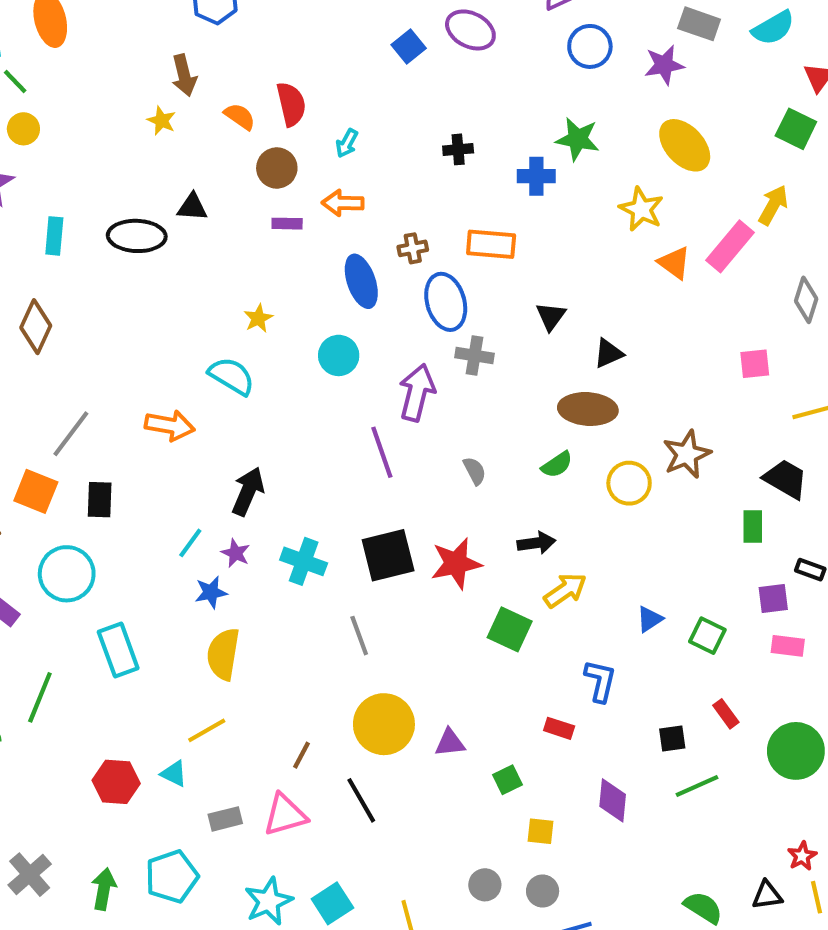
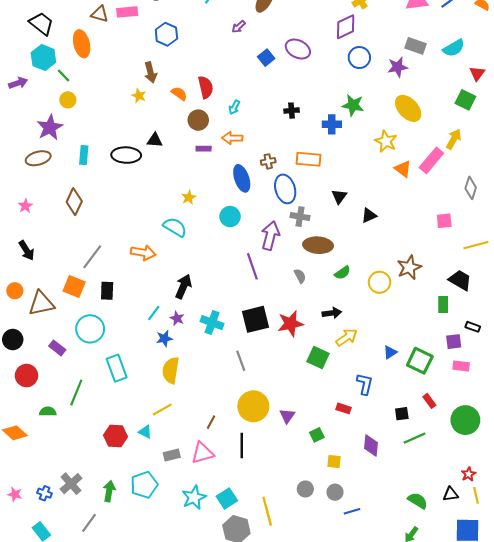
brown ellipse: (588, 409) -> (318, 245), moved
green square: (707, 636) -> (420, 361), size x1.4
purple triangle: (450, 743) -> (287, 416), turned -49
black line: (361, 800) -> (242, 446), turned 30

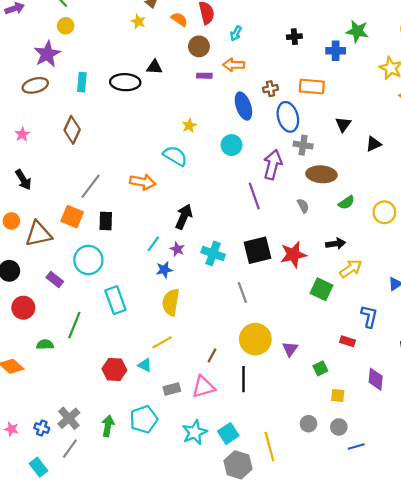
gray line: (89, 523) -> (70, 449), moved

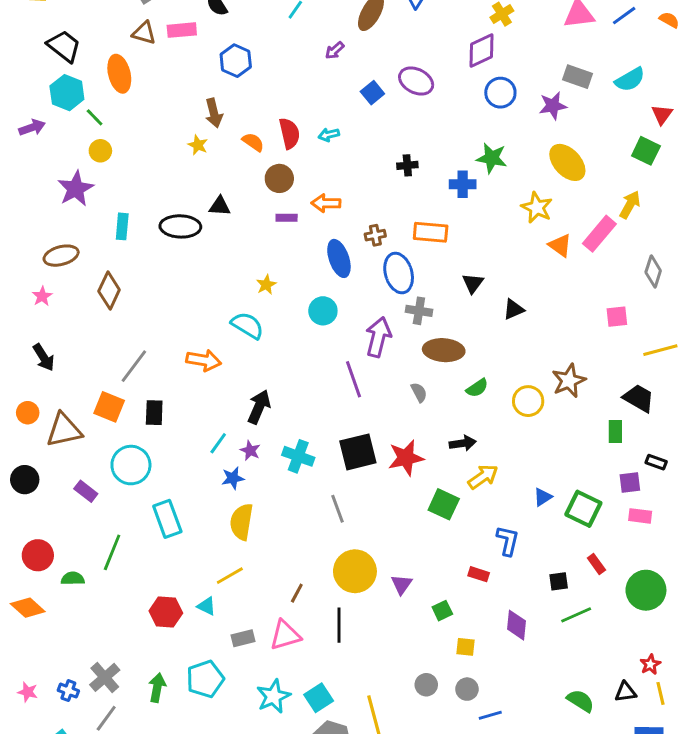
cyan arrow: (236, 33) -> (329, 135), moved, turned 48
brown ellipse: (35, 85) -> (61, 256), moved
red circle: (23, 308) -> (38, 555), moved

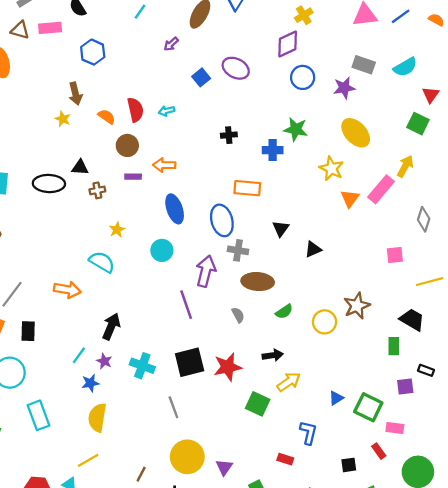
brown cross: (375, 235) -> (97, 190), moved
orange triangle: (560, 245) -> (350, 199), turned 30
pink rectangle: (640, 516) -> (395, 428), moved

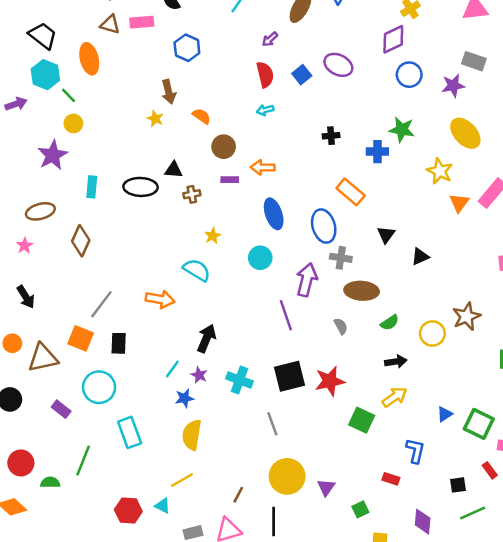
red semicircle: (135, 110) -> (265, 75), moved
orange rectangle: (247, 188) -> (351, 192), turned 35
black arrow: (273, 355) -> (396, 362), moved

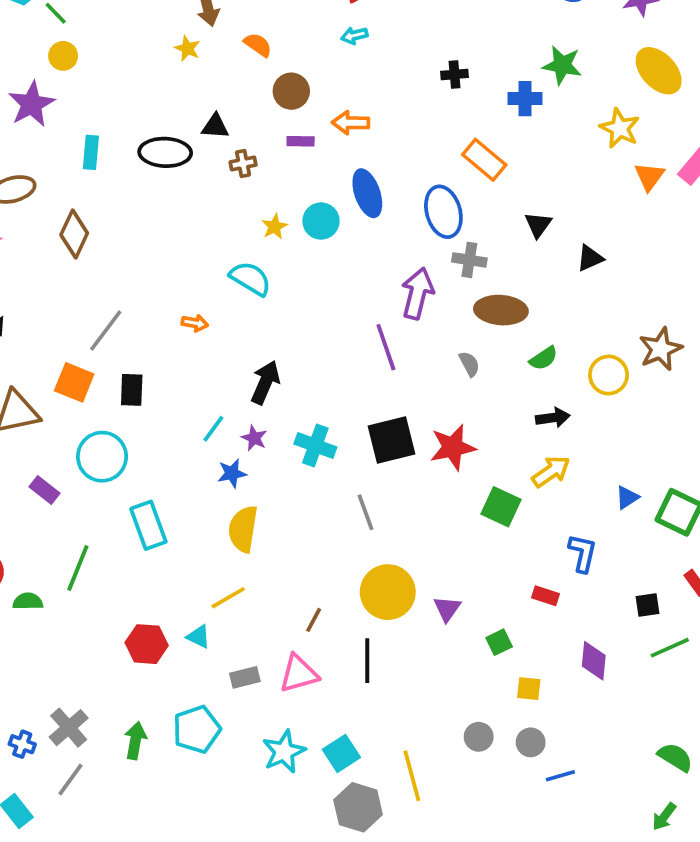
cyan circle: (260, 258) -> (321, 221), moved
orange arrow: (160, 299) -> (195, 323), size x0.6

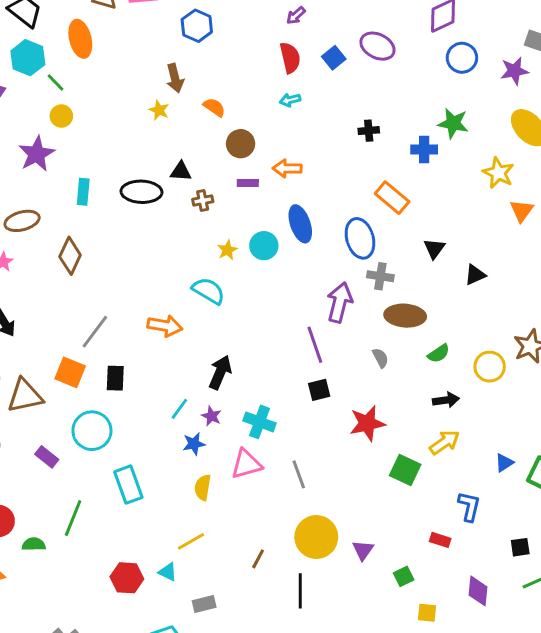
orange arrow: (195, 323) -> (165, 326), size x1.6
black square: (391, 440) -> (319, 390), moved, size x0.6
yellow semicircle: (243, 529) -> (203, 487), size x0.7
pink triangle: (299, 674) -> (246, 464), moved

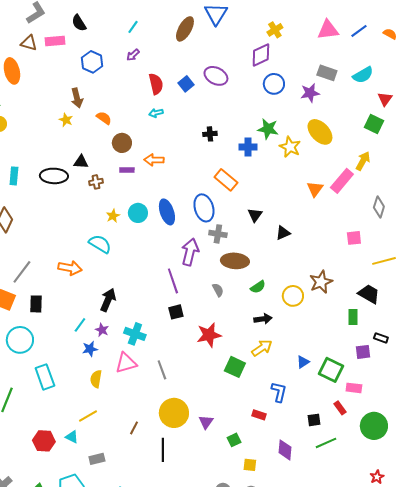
purple arrow: (296, 16) -> (133, 55), moved
yellow star: (498, 173) -> (290, 147), moved
blue ellipse: (300, 224) -> (167, 212), moved

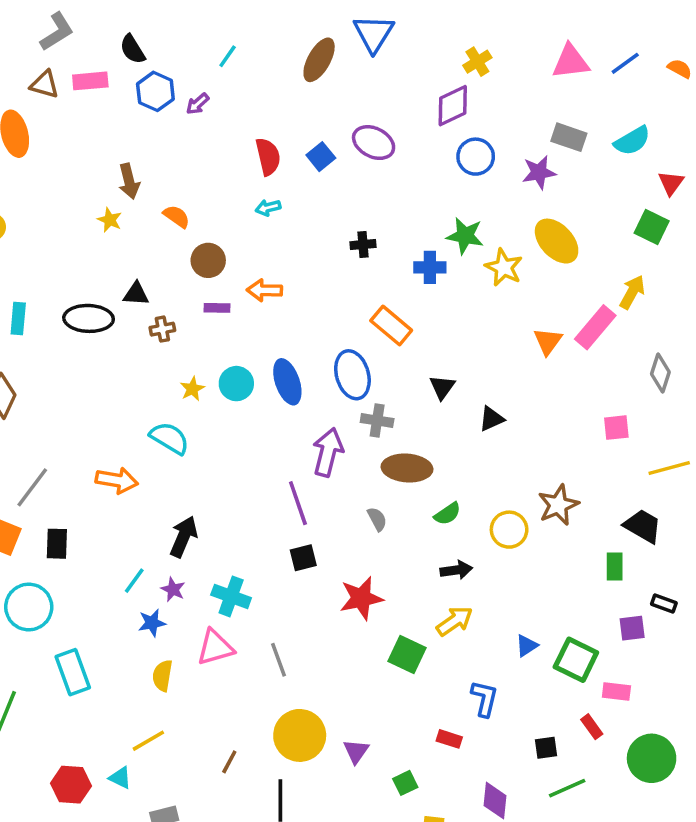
purple arrow: (133, 55) -> (198, 104), moved
blue hexagon: (92, 62) -> (155, 91), moved

